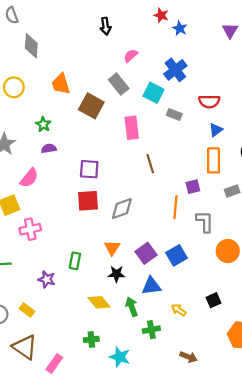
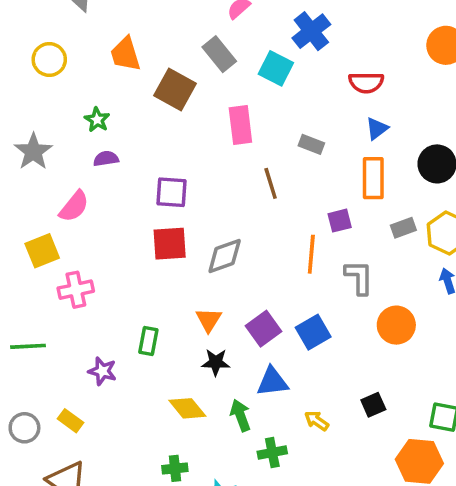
gray rectangle: (174, 115) -> (311, 144), moved

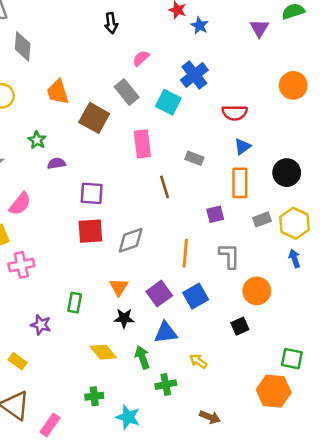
purple semicircle: (106, 159) -> (56, 163), moved
orange line: (311, 254) -> (185, 253), moved
black square: (373, 405) -> (240, 326), moved

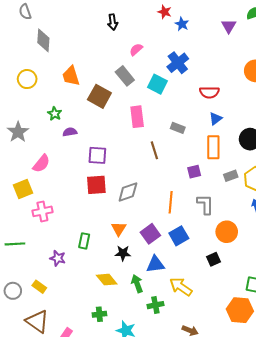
yellow arrow: (198, 361) -> (181, 287), size x1.6

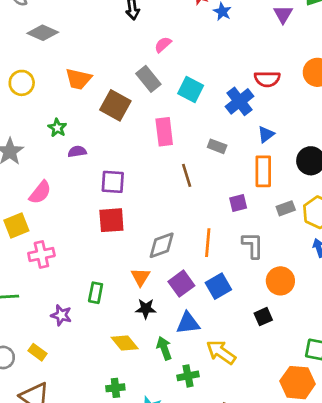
gray diamond: (43, 40) -> (43, 33), turned -70
blue cross: (178, 63) -> (239, 101), moved
orange trapezoid: (71, 76) -> (78, 79), turned -60
red semicircle: (209, 92) -> (267, 79), moved
gray diamond: (128, 192) -> (162, 245), moved

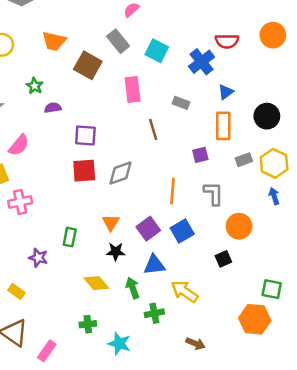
gray diamond: (162, 245) -> (121, 173), moved

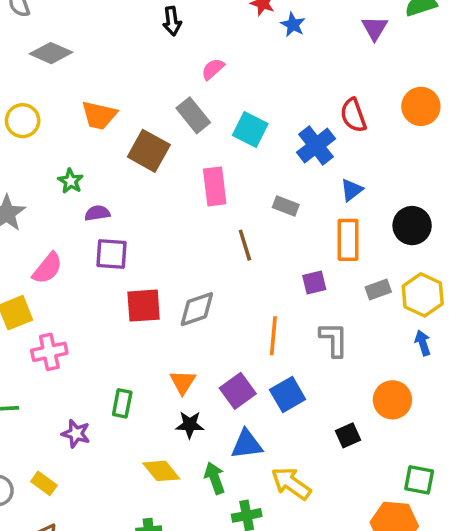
red semicircle: (227, 41) -> (353, 115), turned 70
purple square: (85, 135) -> (112, 254), moved
orange circle: (239, 226) -> (392, 400), moved

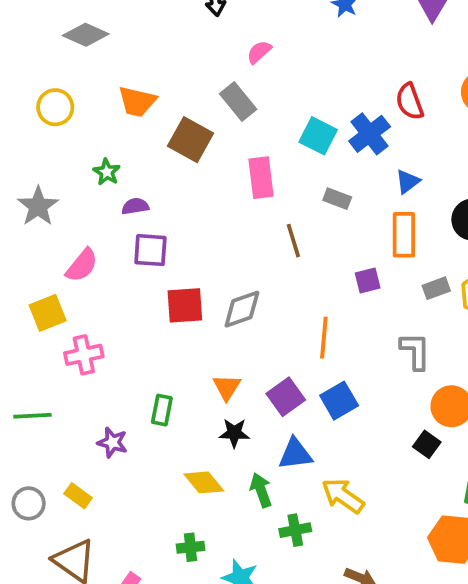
cyan square: (250, 130) -> (318, 136), moved
gray L-shape: (334, 339) -> (415, 351), moved
black square: (348, 435) -> (427, 444), moved, turned -30

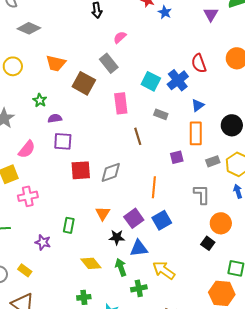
black star: (234, 433) -> (117, 237), moved

